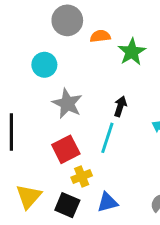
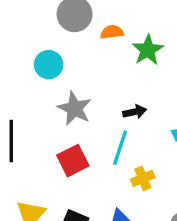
black arrow: (120, 106) -> (135, 112), turned 60
yellow cross: (82, 176) -> (143, 178), moved

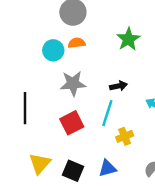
orange semicircle: (112, 32) -> (77, 43), moved
gray star: (75, 109) -> (73, 83), turned -30

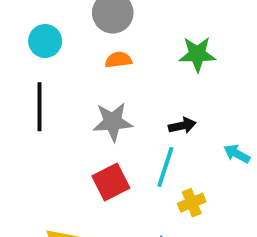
green star: (128, 39) -> (197, 54), turned 30
cyan circle: (53, 50) -> (45, 41), moved
black line: (25, 108) -> (39, 107), moved

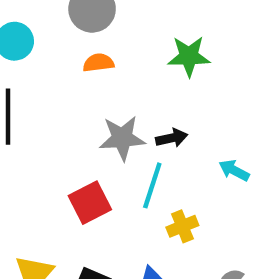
gray star: (113, 122) -> (122, 138), moved

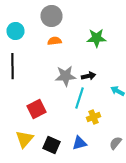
red square: (90, 203) -> (36, 109), moved

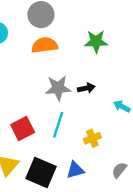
orange semicircle: (54, 41) -> (45, 45), size x1.5
cyan line: (80, 98) -> (58, 125), moved
black square: (52, 145) -> (41, 173), size x1.4

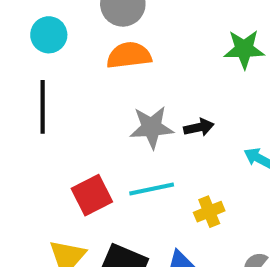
green star: (96, 42) -> (244, 49), moved
cyan line: (58, 125) -> (152, 189), turned 60

